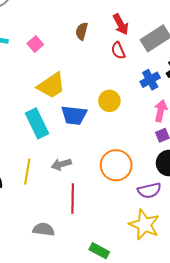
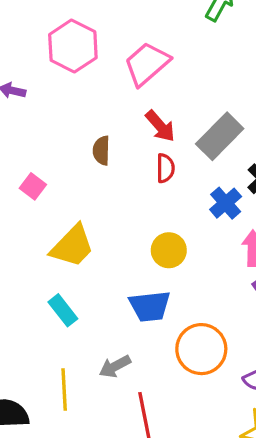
red semicircle: (118, 51) -> (165, 168), turned -144
blue trapezoid: (74, 115) -> (150, 306), moved
cyan rectangle: (37, 123) -> (63, 310), size x0.7

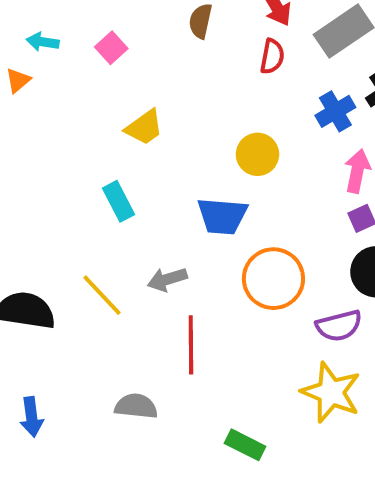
yellow trapezoid: (72, 246) -> (144, 127), size x0.7
yellow line: (64, 389) -> (102, 295), turned -51

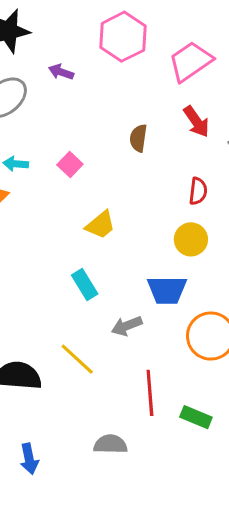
red semicircle: (272, 56) -> (198, 191), moved
gray arrow: (167, 279) -> (127, 326), moved
green rectangle: (245, 445) -> (196, 417), moved

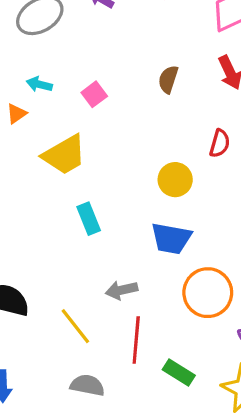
yellow trapezoid: (101, 225) -> (64, 155), moved, size x1.4
yellow circle: (191, 239) -> (175, 180), moved
gray arrow: (127, 326) -> (122, 290), moved
yellow line: (77, 359) -> (75, 326), moved

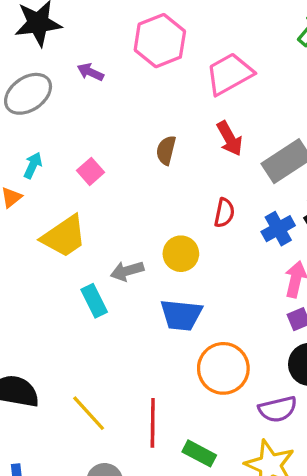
cyan arrow: (39, 84) -> (33, 165), turned 105
gray arrow: (122, 290) -> (127, 271), moved

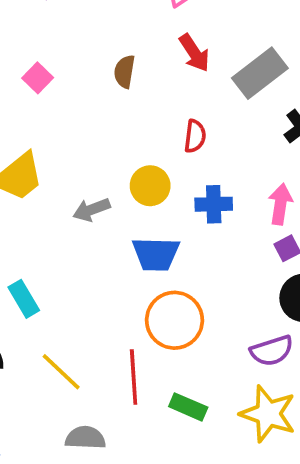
pink square: (90, 171) -> (38, 78), moved
blue cross: (278, 229) -> (214, 204), moved, turned 32
cyan rectangle: (94, 301) -> (24, 299), moved
orange circle: (223, 368) -> (175, 320), moved

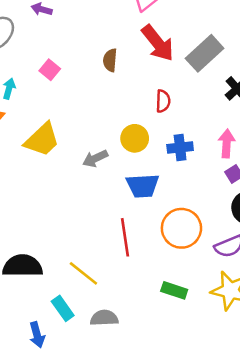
red arrow: (194, 53) -> (158, 43), size x1.4
cyan rectangle: (24, 299) -> (63, 308), moved
orange circle: (175, 320) -> (181, 228), moved
red line: (134, 377) -> (125, 237), moved

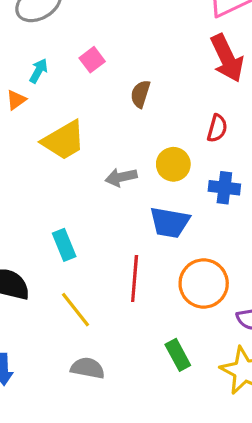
brown semicircle: (110, 60) -> (140, 94), moved
green rectangle: (174, 290) -> (178, 355), turned 30
cyan rectangle: (63, 308) -> (64, 245), moved

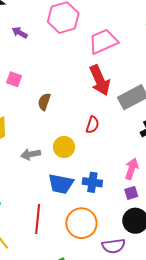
pink square: (92, 60) -> (14, 79), turned -35
blue cross: (224, 188) -> (92, 182), moved

